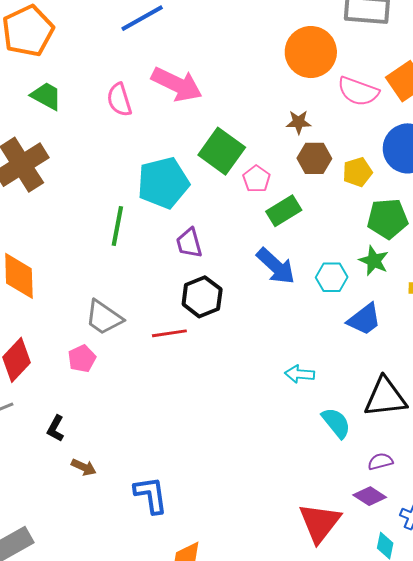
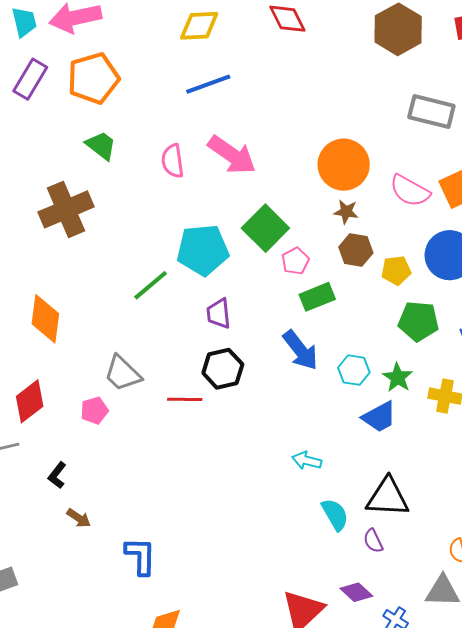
orange circle: (311, 52) -> (344, 165), moved
green line: (117, 226) -> (151, 285), turned 30
green star: (374, 261) -> (398, 378), moved
purple semicircle: (380, 461) -> (373, 541), moved, turned -110

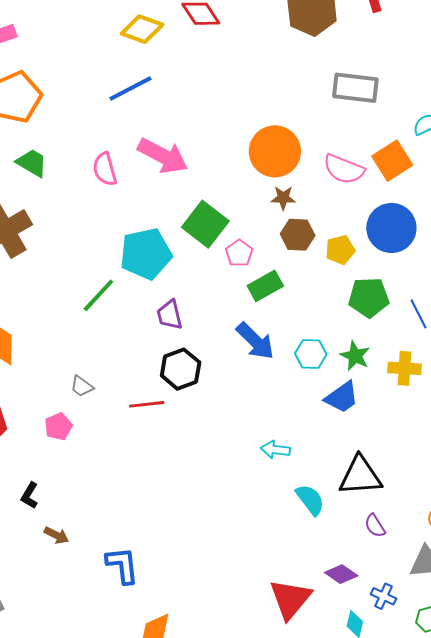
yellow diamond: (199, 26) -> (142, 29), moved, turned 30
gray trapezoid: (123, 373) -> (82, 386), size x0.6
purple semicircle: (373, 541) -> (375, 526), moved

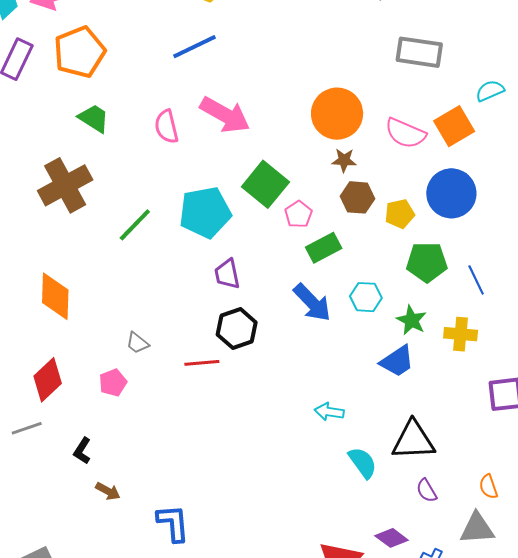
green line: (98, 295) -> (135, 225), moved
cyan hexagon: (311, 354) -> (366, 297), moved

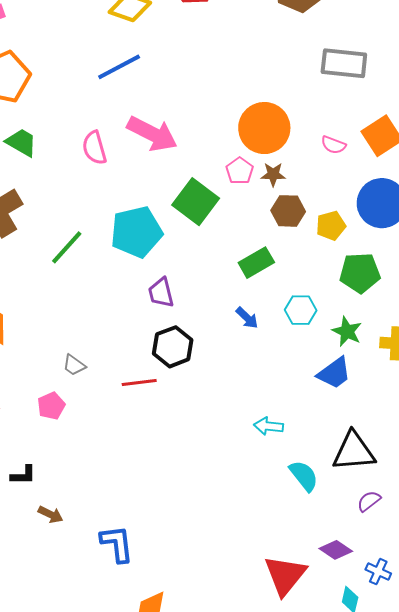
pink semicircle: (405, 133) -> (333, 145), size x0.6
pink pentagon: (298, 214) -> (240, 171), moved
blue arrow: (312, 303) -> (247, 318), size x0.6
black L-shape: (82, 451) -> (23, 475), turned -120
purple semicircle: (427, 491) -> (369, 501), turned 85

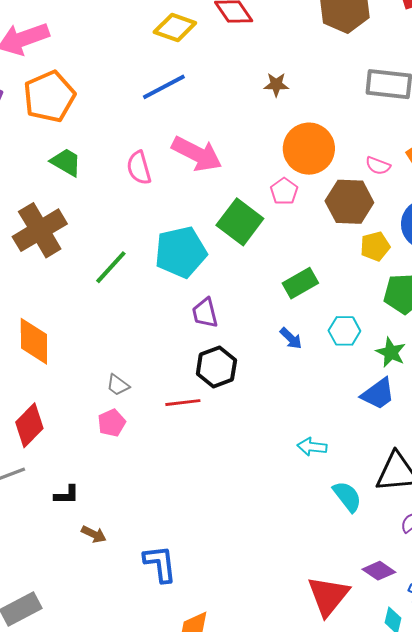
brown star: (273, 174) -> (276, 85), moved
brown hexagon: (288, 211) -> (349, 202), moved, size x1.4
pink pentagon: (51, 406) -> (112, 423), moved

